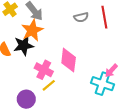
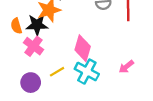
pink cross: (44, 70) -> (34, 46), moved
cyan cross: (102, 84) -> (87, 72), moved

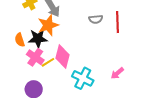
pink diamond: (83, 48) -> (62, 57), moved
yellow line: (57, 72) -> (48, 62), moved

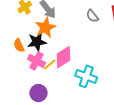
gray semicircle: (96, 19) -> (92, 16), turned 64
pink diamond: (62, 57) -> (63, 57), turned 50

